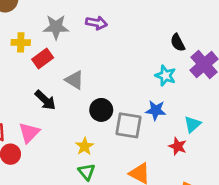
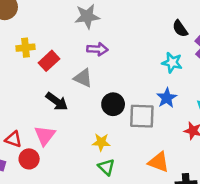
purple arrow: (96, 23) -> (98, 49), moved
gray star: (56, 27) -> (87, 16), moved
blue star: (156, 110) -> (167, 98), turned -30
yellow star: (85, 146) -> (101, 142), turned -30

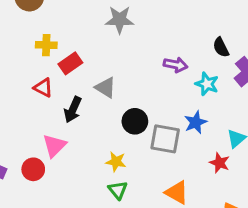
purple arrow: (98, 49) -> (175, 65), moved
black arrow: (57, 101) -> (73, 110), turned 70
red triangle: (13, 139) -> (43, 88), moved

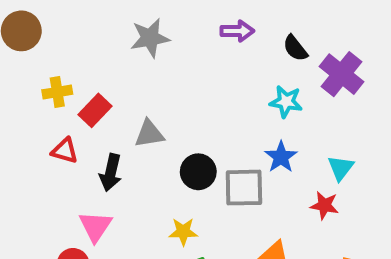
purple arrow: (175, 65) -> (237, 31), moved
gray triangle: (106, 87) -> (149, 134), turned -30

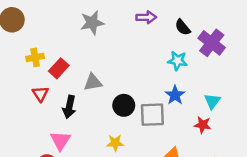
red triangle: (65, 151) -> (40, 94), turned 42

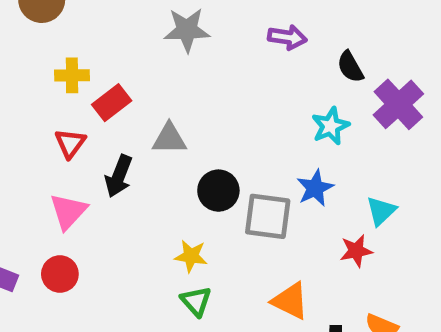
cyan star: (178, 61) -> (330, 126), turned 30
red star: (203, 125) -> (356, 251), turned -30
pink triangle: (60, 141) -> (68, 211), moved

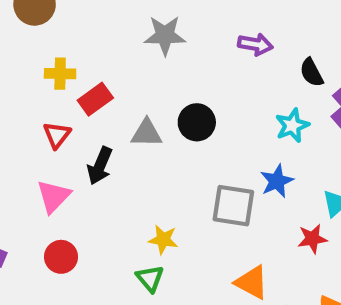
black circle: (218, 191) -> (197, 122), moved
red circle: (60, 274) -> (61, 257), moved
green triangle: (196, 301) -> (150, 278), moved

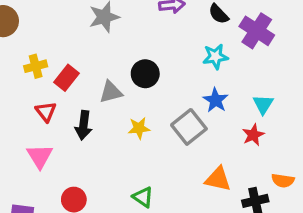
cyan star: (292, 126) -> (215, 57), turned 30
pink triangle: (54, 196) -> (40, 156), moved
gray square: (233, 206) -> (189, 127), turned -32
yellow star: (163, 240) -> (139, 128), moved

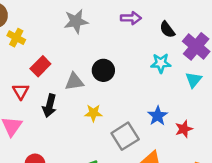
yellow cross: (36, 66) -> (16, 38), moved, turned 36
blue star: (216, 100) -> (158, 116), moved
cyan triangle: (263, 104) -> (193, 80), moved
gray square: (189, 127) -> (125, 136), moved

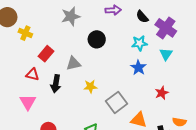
black circle: (103, 70) -> (97, 39), moved
red triangle: (21, 91) -> (32, 74), turned -40
blue star: (158, 116) -> (138, 68), moved

